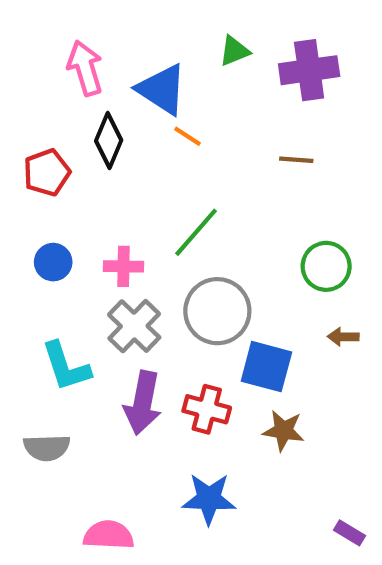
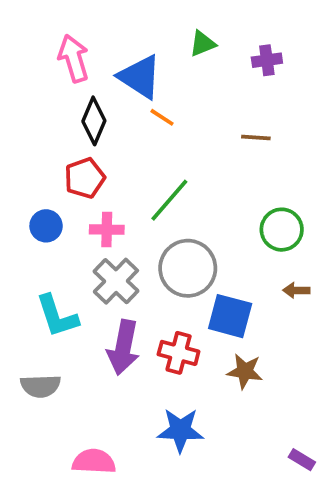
purple cross: (309, 70) -> (267, 60), size x0.6
red pentagon: (47, 173) -> (85, 178), moved

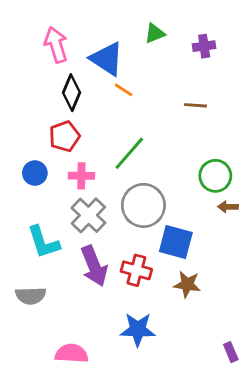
brown arrow: (296, 290) -> (228, 207), moved
purple arrow: (123, 347) -> (94, 266), turned -33
purple rectangle: (302, 460) -> (231, 352), turned 36

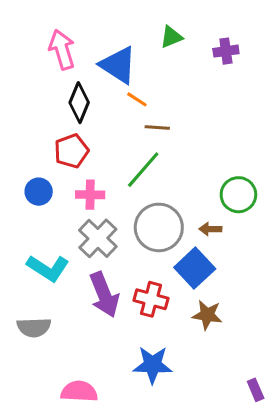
brown line: (196, 105) -> (157, 128), moved
brown arrow: (228, 207) -> (210, 229), moved
cyan L-shape: (43, 242) -> (48, 268), turned -39
blue square: (176, 242) -> (195, 268), turned 32

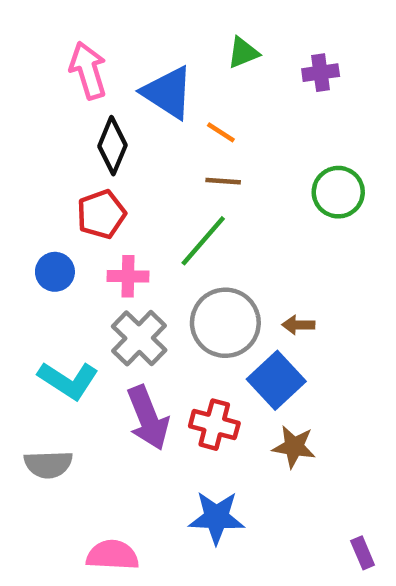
orange line: (137, 99) -> (221, 132), moved
green circle: (238, 195) -> (338, 192), moved

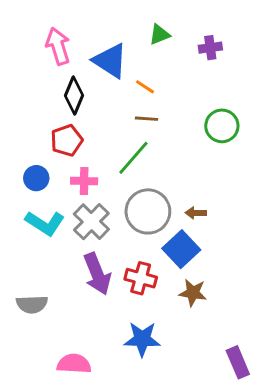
cyan L-shape: (68, 380) -> (45, 223), moved
purple rectangle: (363, 553) -> (238, 362), size x1.5

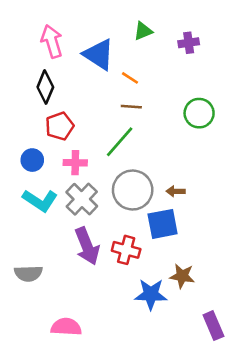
black diamond: (74, 95) -> (45, 87), moved
blue square: (181, 249) -> (163, 224), turned 32
brown star: (193, 293) -> (182, 276), moved
blue star: (142, 339) -> (151, 294), moved

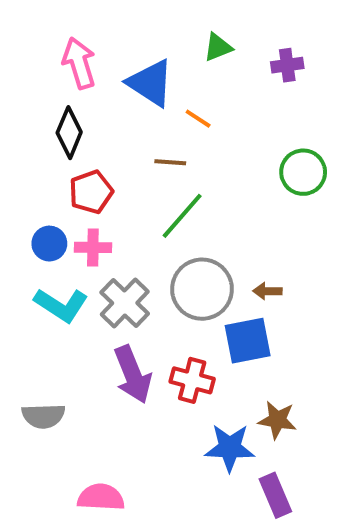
brown line: (131, 107) -> (170, 162), moved
pink cross: (75, 163) -> (93, 247), moved
purple rectangle: (213, 326) -> (275, 495), moved

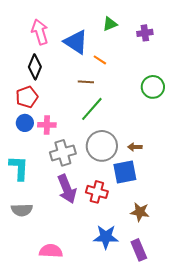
red pentagon: (91, 192) -> (27, 97), moved
gray cross: (125, 303) -> (63, 153), turned 30
cyan L-shape: (61, 305) -> (19, 168), moved, turned -120
blue star: (230, 448) -> (106, 237), moved

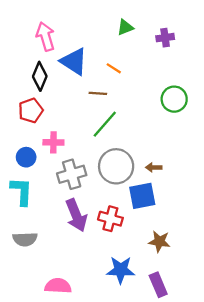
blue triangle: (76, 42) -> (74, 62), moved
blue circle: (25, 123) -> (26, 157), moved

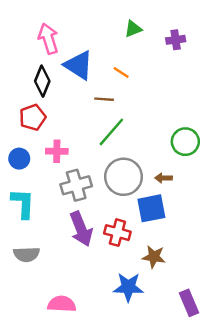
green circle: (174, 99) -> (185, 142), moved
blue circle: (26, 157) -> (19, 159), moved
brown star: (159, 241) -> (154, 257), moved
purple rectangle: (158, 285) -> (189, 303), moved

